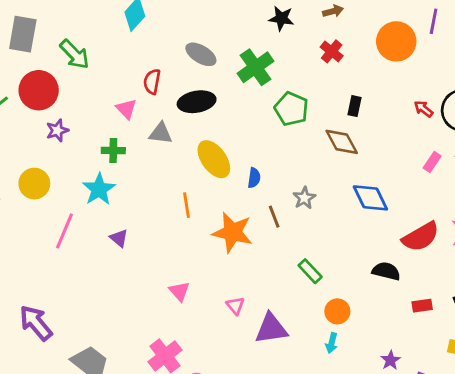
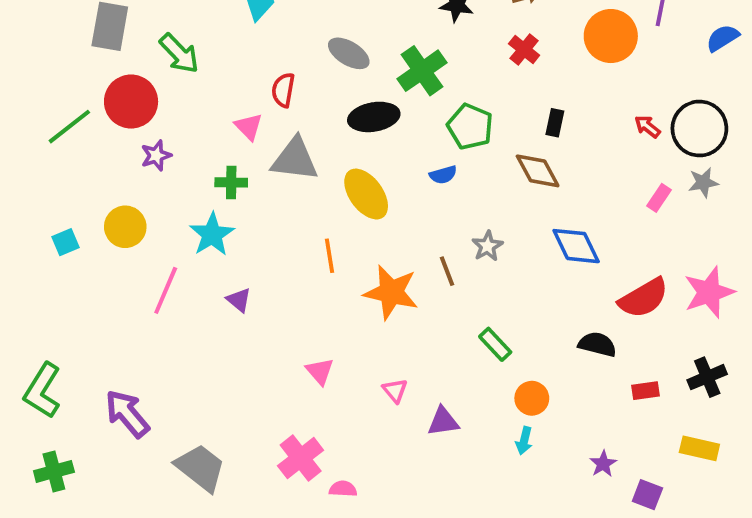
black ellipse: (197, 102) -> (374, 117), moved
gray triangle: (161, 133) -> (295, 159), size x1.5
blue semicircle: (254, 178) -> (443, 175), moved, turned 66
purple triangle: (271, 329) -> (443, 421), size x0.7

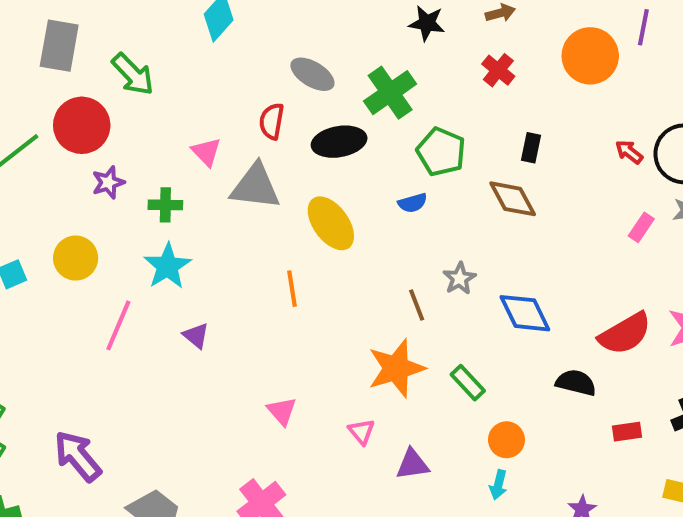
red semicircle: (283, 90) -> (272, 121), moved
green cross: (231, 182) -> (165, 205), moved
blue diamond: (576, 246) -> (525, 313), moved
orange star: (391, 292) -> (396, 368), moved, turned -30

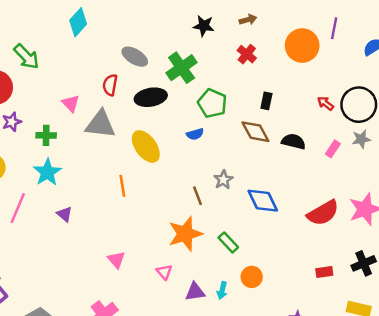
black semicircle: (576, 383) -> (294, 142), moved
cyan arrow: (498, 485) -> (222, 290), moved

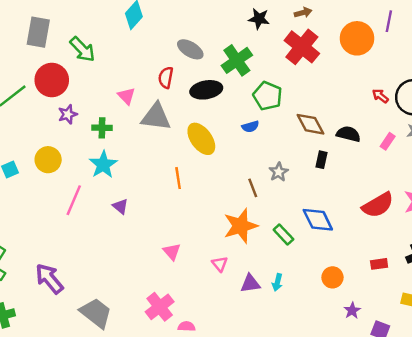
red cross: (247, 54) -> (302, 47), size x1.8
black rectangle: (266, 101) -> (321, 160), moved
blue diamond: (263, 201) -> (318, 220), moved
orange circle: (252, 277) -> (332, 277), moved

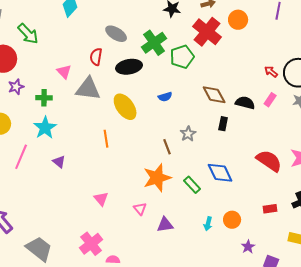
orange circle: (357, 38) -> (238, 20), moved, size x0.7
green pentagon: (268, 96) -> (182, 57), moved, turned 30
pink rectangle: (388, 141) -> (270, 100), moved
red semicircle: (378, 205) -> (269, 161), turned -116
cyan arrow: (277, 282) -> (208, 224), moved

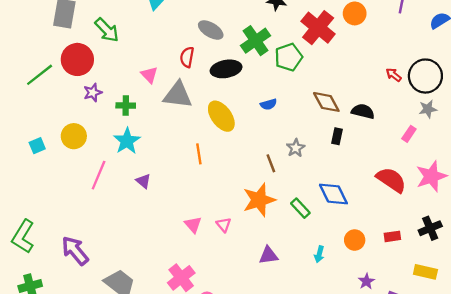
pink rectangle: (270, 100) -> (409, 134), moved
pink triangle: (140, 209) -> (224, 225), moved
orange circle: (232, 220) -> (355, 240), moved

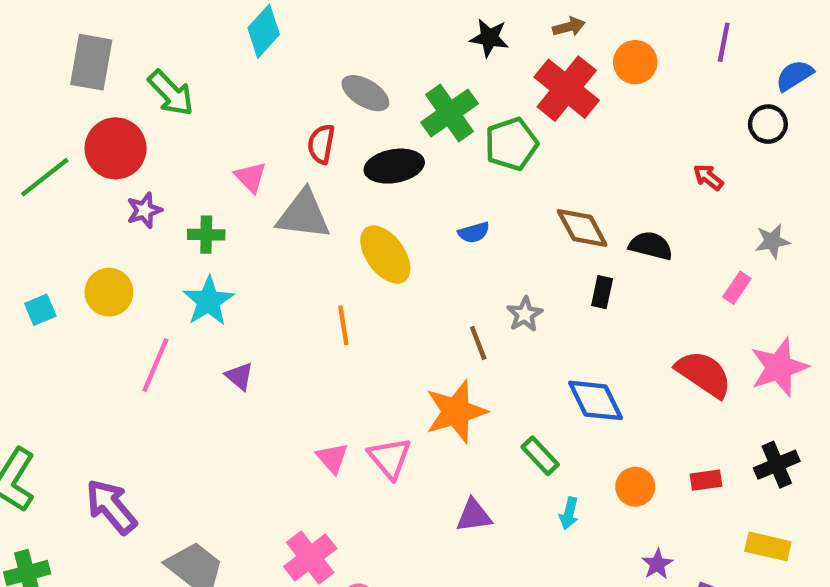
black circle: (425, 76) -> (768, 124), moved, size x0.6
green rectangle: (300, 208) -> (540, 456), moved
pink triangle: (224, 225) -> (390, 458), size x1.5

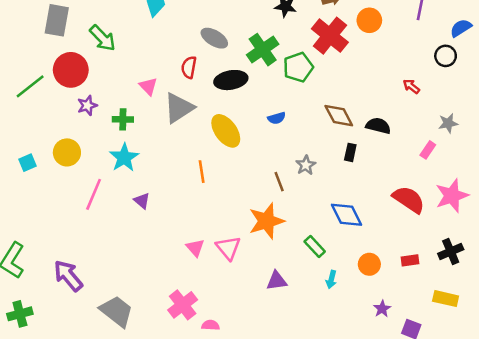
gray triangle: (304, 215) -> (179, 108), turned -40

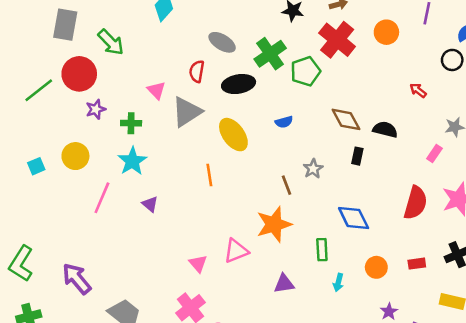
orange circle: (369, 20) -> (386, 32), moved
red semicircle: (409, 199) -> (415, 203), turned 72
green rectangle: (315, 246) -> (322, 250), turned 40
pink triangle: (195, 248) -> (198, 264), moved
pink triangle: (228, 248) -> (236, 251), turned 48

